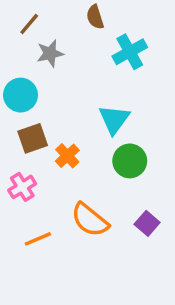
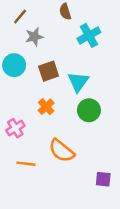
brown square: (33, 138) -> (49, 71), moved
purple square: (147, 223) -> (103, 179), moved, turned -35
orange line: (38, 239) -> (26, 164), turned 30

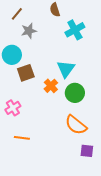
brown square: (49, 71) -> (26, 73), moved
orange cross: (46, 107) -> (51, 86), moved
orange semicircle: (62, 151) -> (76, 125), moved

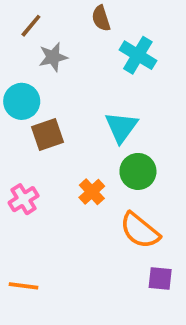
cyan cross: (75, 30) -> (138, 55), turned -30
orange cross: (51, 86) -> (92, 192), moved
orange line: (22, 138) -> (24, 286), moved

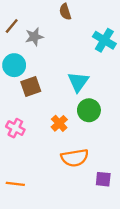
brown line: (31, 26) -> (12, 26), moved
cyan cross: (138, 55) -> (104, 40), moved
pink cross: (24, 199) -> (15, 128), turned -30
orange semicircle: (140, 231) -> (75, 158), moved, turned -48

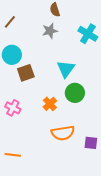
gray star: (34, 37) -> (50, 31), moved
purple square: (103, 179) -> (91, 143), moved

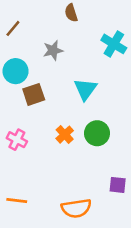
gray star: (50, 31) -> (53, 50), moved
green circle: (75, 93) -> (97, 133), moved
orange semicircle: (63, 133) -> (76, 208), moved

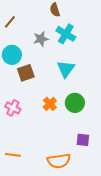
cyan cross: (114, 44) -> (66, 34), moved
purple square: (118, 185) -> (83, 140), moved

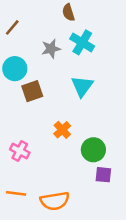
green circle: (75, 103) -> (93, 150), moved
pink cross: (13, 108) -> (20, 151), moved
orange semicircle: (59, 161) -> (55, 201), moved

